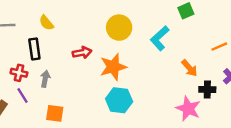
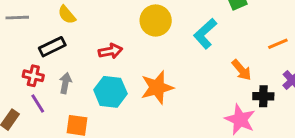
black rectangle: (34, 49) -> (52, 47), turned 72
orange star: (113, 67) -> (157, 87), moved
cyan hexagon: (119, 100) -> (110, 92), moved

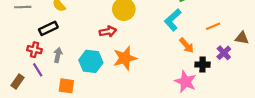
cyan L-shape: (205, 34) -> (173, 20), moved
red arrow: (110, 51) -> (108, 32), moved

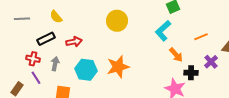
red arrow: (108, 32) -> (74, 42), moved

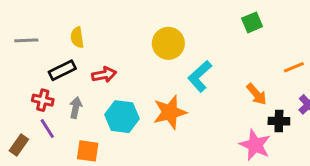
yellow semicircle: (56, 17) -> (77, 37), turned 32
cyan L-shape: (163, 31) -> (200, 76), moved

